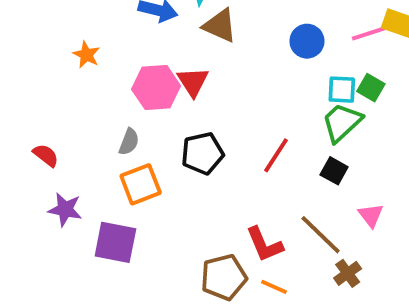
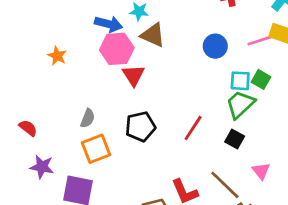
pink hexagon: (156, 88) -> (117, 49), moved

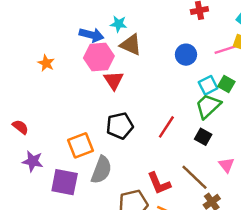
cyan square: (240, 81) -> (208, 85), turned -30
gray semicircle: (88, 118) -> (101, 170), moved, size x1.6

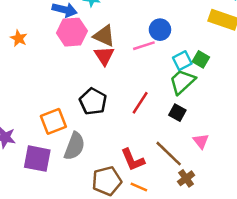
brown triangle: (131, 45) -> (104, 36), moved
pink line: (225, 50) -> (144, 46), moved
red triangle: (114, 80) -> (104, 56), moved
black pentagon: (120, 126) -> (93, 102), turned -30

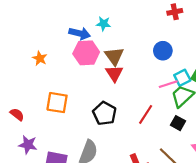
brown triangle: (104, 36) -> (114, 56), turned 30
pink line: (144, 46) -> (168, 84), moved
orange square: (53, 121) -> (57, 103), moved, turned 30

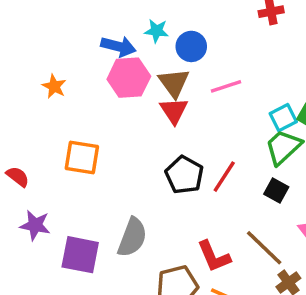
blue circle: (163, 51) -> (191, 46), moved
pink line: (168, 84) -> (226, 86), moved
black pentagon: (105, 113) -> (184, 175), moved

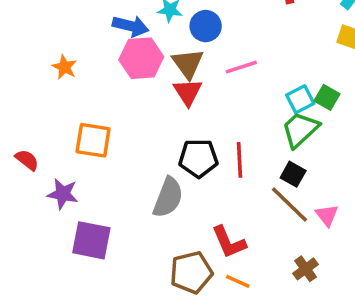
black pentagon: (184, 175) -> (198, 158), turned -30
red line: (224, 177) -> (239, 160), turned -36
purple star: (35, 225) -> (63, 194), moved
gray semicircle: (132, 237) -> (168, 197), moved
brown line: (264, 248) -> (289, 205), moved

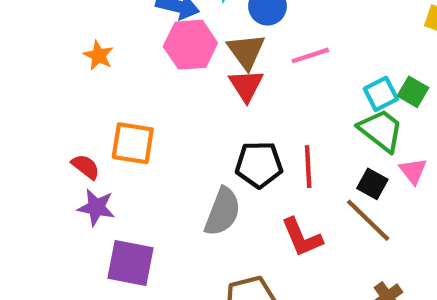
green trapezoid: (300, 130) -> (381, 130), turned 81
red semicircle: (27, 160) -> (86, 167), moved
pink triangle: (327, 215) -> (413, 171), moved
red L-shape: (229, 242) -> (302, 237), moved

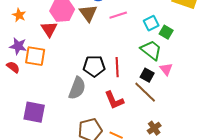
red triangle: (246, 85) -> (49, 29), moved
cyan square: (381, 94) -> (151, 23), moved
purple star: (96, 207) -> (18, 46), moved

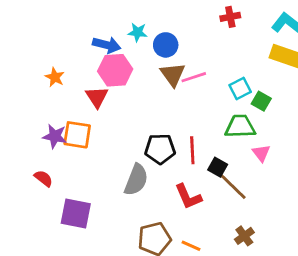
brown triangle: (88, 13) -> (173, 74), moved
purple star: (18, 46) -> (55, 136), moved
green trapezoid: (151, 50) -> (240, 126), turned -40
red semicircle: (13, 67) -> (43, 178), moved
black square: (147, 75) -> (218, 167), moved

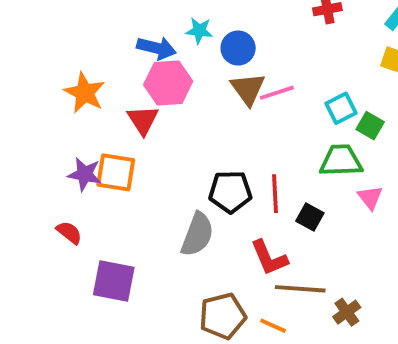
orange star: (55, 77) -> (85, 93), size x1.5
brown line: (232, 185) -> (300, 289), moved, turned -40

